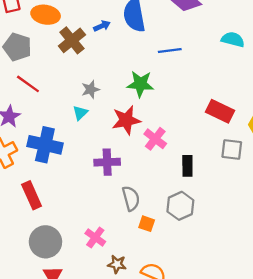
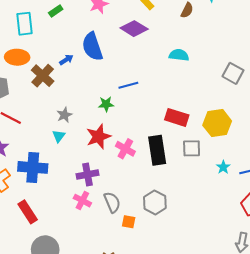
blue line: (170, 51) -> (128, 85), moved
green star: (140, 84) -> (106, 104), size x0.7
black rectangle: (187, 166) -> (157, 150), moved, size x1.6
pink cross: (95, 237) -> (82, 201), moved

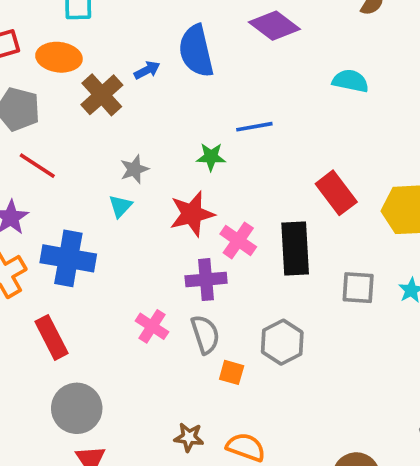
red rectangle: (177, 117) -> (336, 193), turned 30
gray square: (192, 148) -> (358, 288), moved
purple cross: (88, 174) -> (206, 280), moved

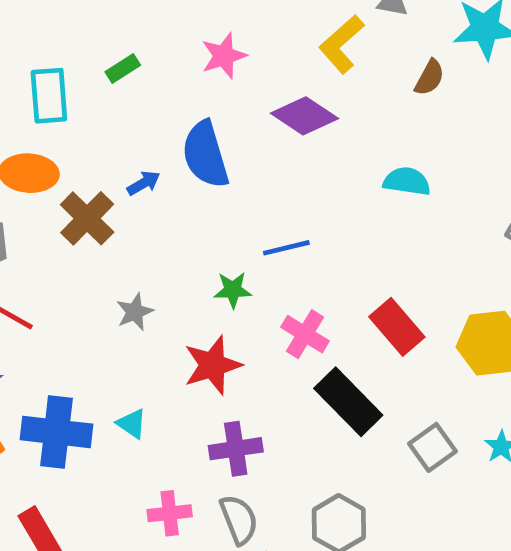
cyan triangle: (120, 206) -> (132, 424), moved, turned -35
pink cross: (238, 240) -> (305, 334), moved
black rectangle: (295, 249) -> (348, 402), turned -38
gray square: (358, 288) -> (433, 447), turned -36
pink cross: (152, 326) -> (170, 513), turned -36

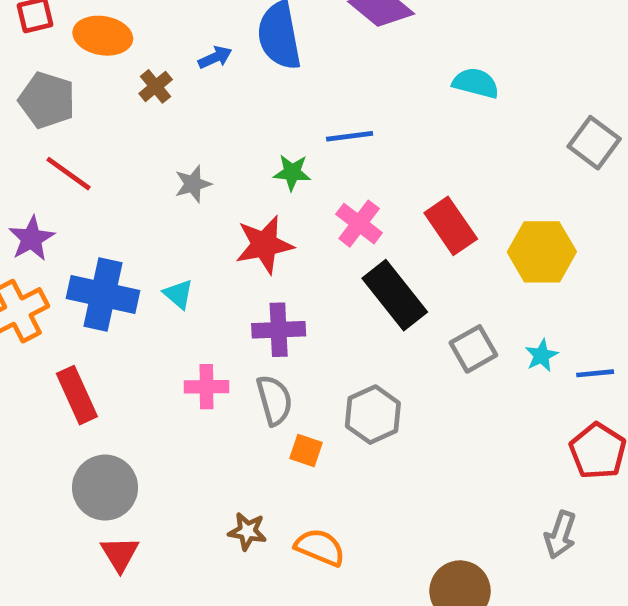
brown cross: (87, 218) -> (156, 86), size x0.6

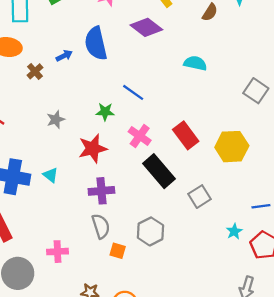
blue line: (350, 136) -> (133, 92), turned 45
cyan star: (541, 355) -> (234, 231), moved
pink cross: (206, 387) -> (58, 252), moved

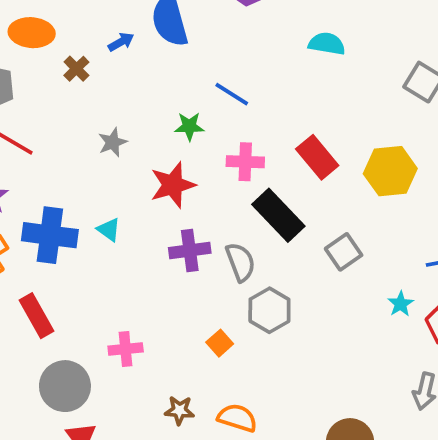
pink cross: (140, 136) -> (245, 162), turned -30
gray semicircle: (101, 226) -> (240, 262), moved
orange square: (118, 251) -> (220, 343), turned 35

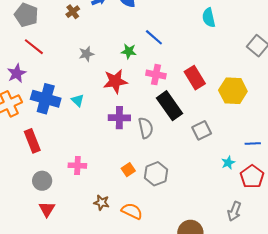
cyan semicircle: (327, 44) -> (209, 18), turned -120
gray hexagon: (269, 310) -> (156, 174), moved
gray circle: (65, 386) -> (42, 181), size x0.7

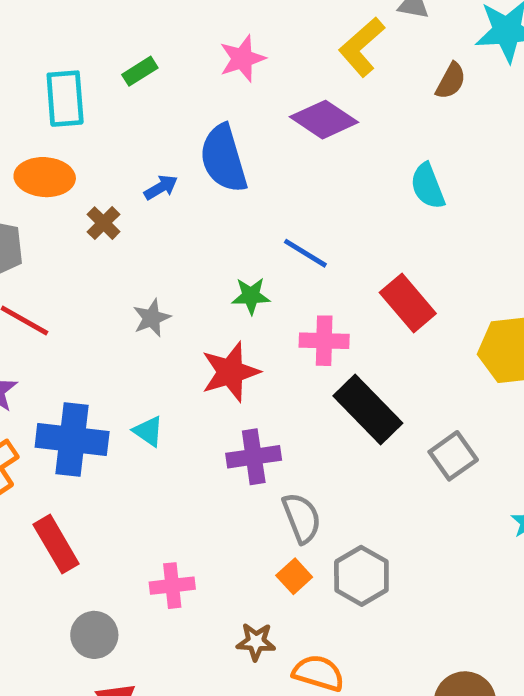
red rectangle: (195, 78) -> (408, 303), moved
gray semicircle: (146, 128) -> (302, 518), moved
brown star: (102, 203) -> (256, 642), moved

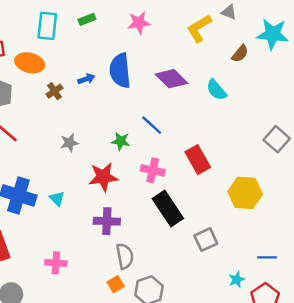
purple diamond: (324, 120) -> (172, 79), moved
cyan semicircle: (428, 186) -> (216, 90), moved, turned -30
pink cross: (172, 586) -> (56, 263), moved

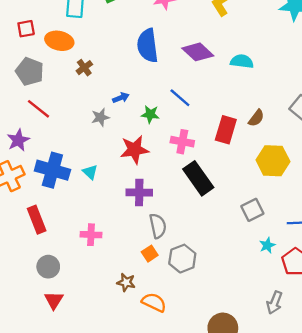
brown semicircle: (240, 54) -> (256, 118), moved
blue arrow: (86, 79) -> (121, 98), moved
cyan semicircle: (216, 90) -> (242, 61), turned 140
red rectangle: (198, 160) -> (226, 130), turned 48
gray square: (206, 240) -> (252, 210), moved

